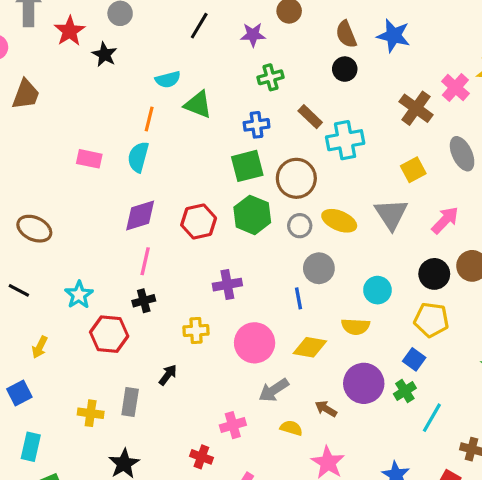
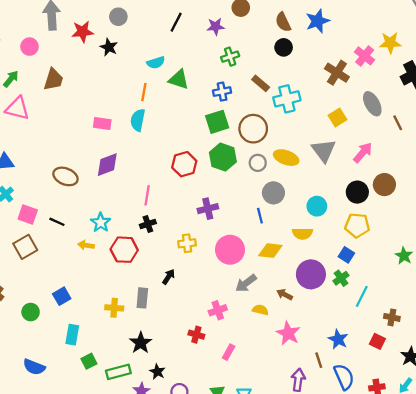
red star: (70, 31) -> (83, 32), turned 30
blue star: (394, 36) -> (318, 21), turned -30
purple diamond: (140, 215) -> (107, 165), moved
yellow arrow: (40, 347) -> (86, 245), moved, turned 77

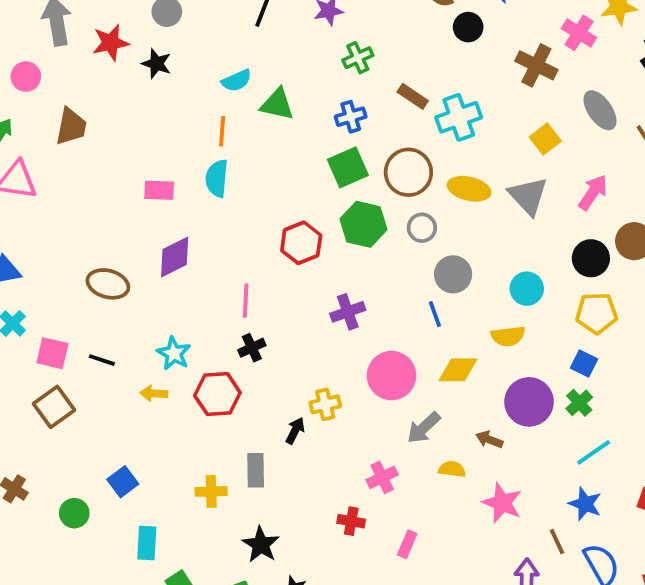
black circle: (284, 47) -> (468, 27), moved
yellow ellipse: (286, 158) -> (469, 189), moved
yellow cross: (187, 243) -> (325, 404), moved
cyan line: (362, 296) -> (594, 452), moved, turned 35

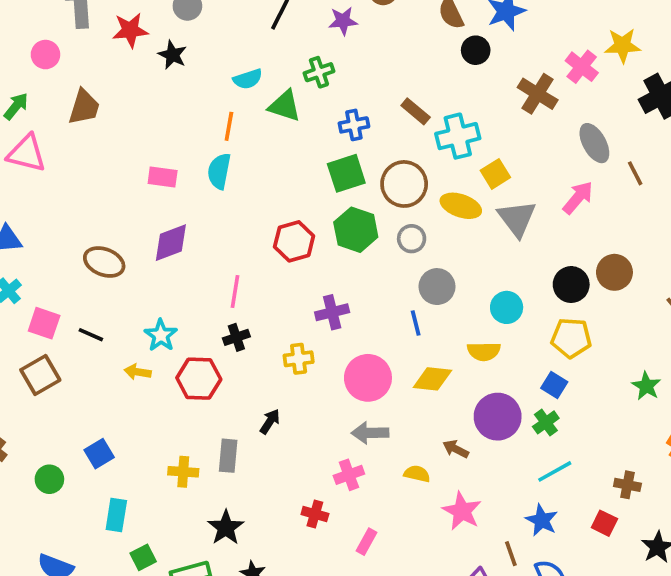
green cross: (358, 58) -> (319, 72), moved
yellow square: (545, 139) -> (495, 174), moved
pink arrow: (593, 192) -> (578, 198), moved
yellow cross: (325, 404) -> (299, 359), moved
gray arrow: (424, 428) -> (370, 433), moved, turned 36

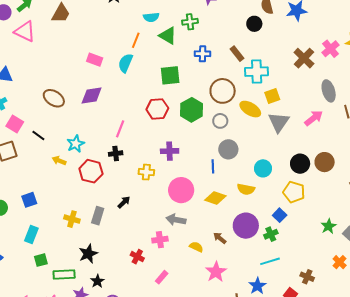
black circle: (476, 50) -> (254, 24), moved
green square: (346, 173) -> (170, 75), moved

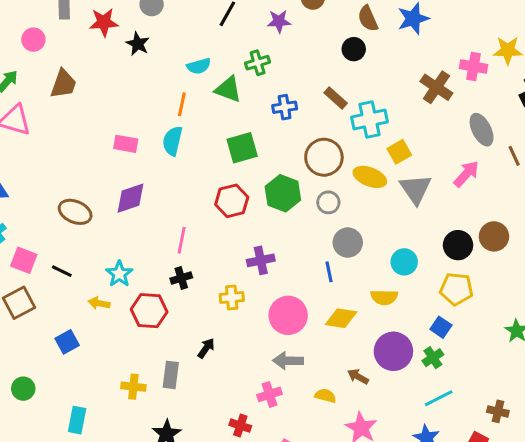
pink cross: (331, 49) -> (474, 66), turned -30
blue square: (29, 200) -> (67, 342), moved

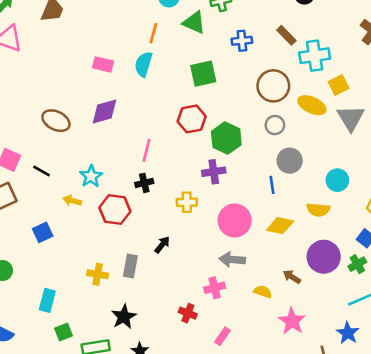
green hexagon: (283, 193) -> (226, 138), moved

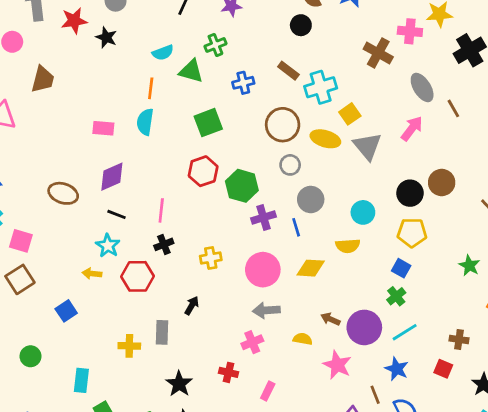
black line: (42, 171) -> (116, 214), moved
purple cross: (214, 172) -> (263, 217), moved
purple circle: (324, 257) -> (364, 327), moved
black star: (124, 317) -> (179, 384), moved

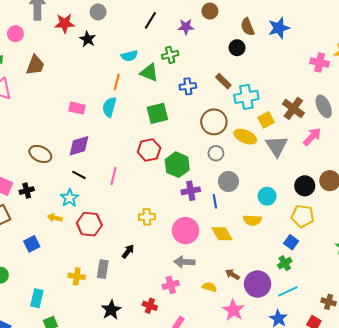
brown cross: (378, 53) -> (293, 108), moved
black cross: (164, 244) -> (27, 191), moved
yellow diamond: (311, 268) -> (222, 234), turned 50

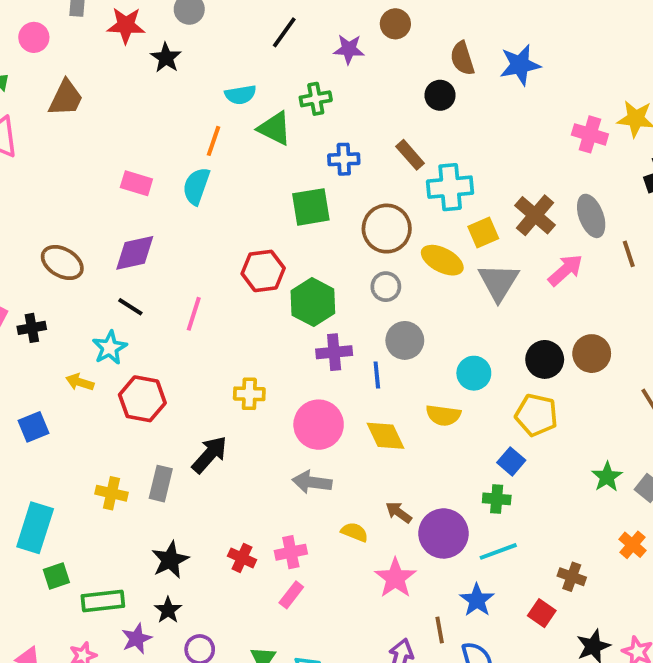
green square: (157, 113) -> (311, 207), moved
black arrow: (128, 251) -> (210, 455), size x1.5
green cross: (285, 263) -> (497, 499), turned 32
pink cross: (171, 285) -> (291, 552), moved
cyan rectangle: (37, 298) -> (35, 528), size x1.4

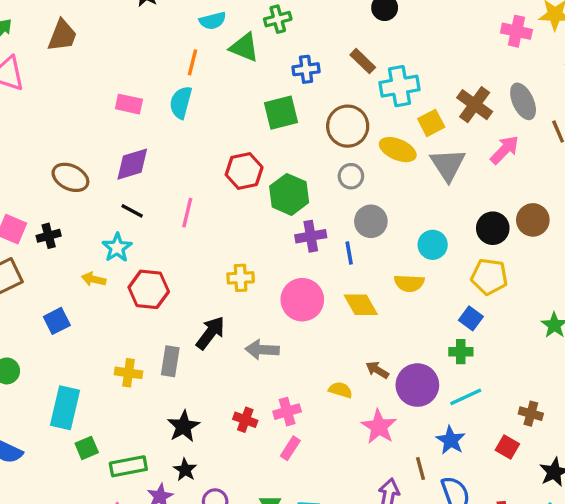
gray arrow: (312, 482) -> (262, 350), moved

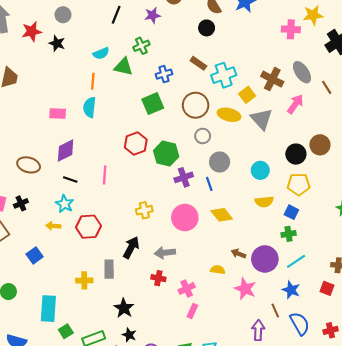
yellow semicircle: (409, 283) -> (264, 202), moved
red cross: (245, 420) -> (158, 278), moved

